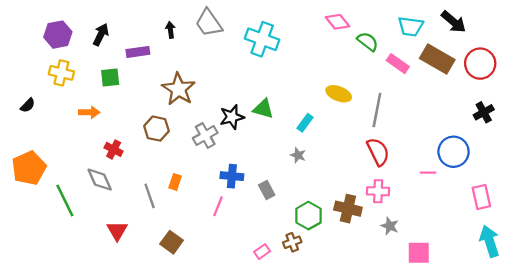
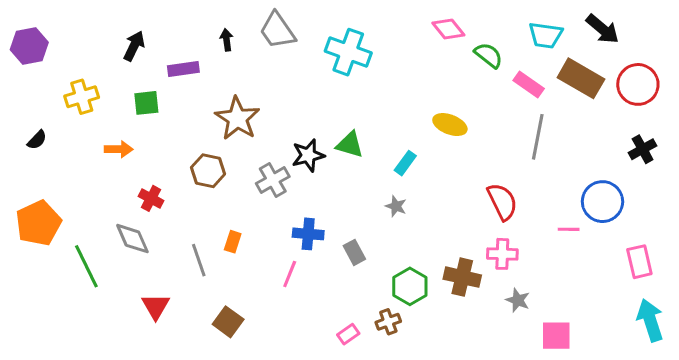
purple hexagon: (58, 35) -> (29, 46), moved
yellow cross: (61, 73) -> (82, 97), turned -30
gray line: (377, 110) -> (538, 137), moved

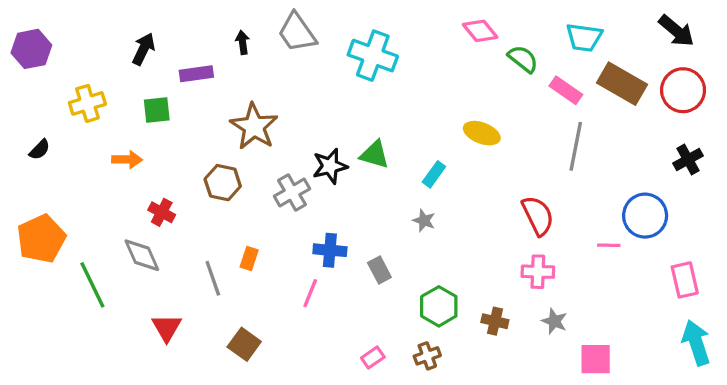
black arrow: (602, 29) -> (676, 31), moved
brown cross: (462, 277) -> (495, 321), moved, size x0.7
brown cross: (388, 322) -> (427, 356), moved

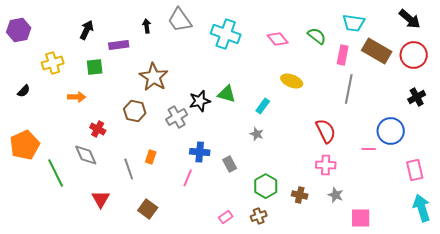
pink diamond: (480, 31) -> (278, 39), moved
pink rectangle: (566, 90) -> (343, 55), turned 66

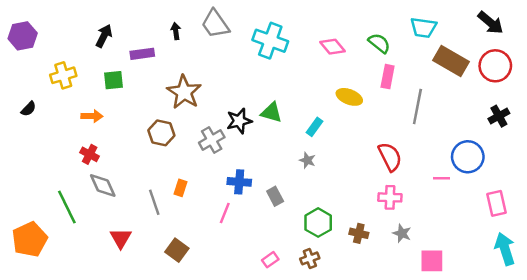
pink rectangle: (343, 55) -> (388, 77), moved
red cross: (98, 129) -> (90, 154), moved
orange pentagon: (25, 145) -> (30, 239), moved

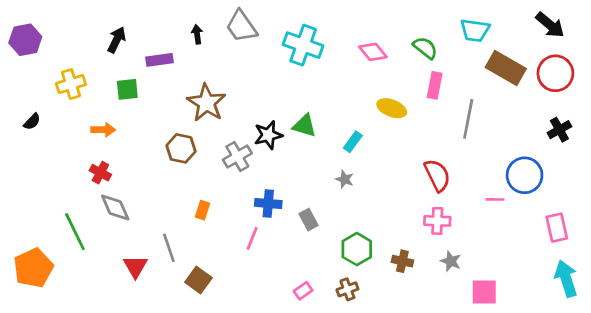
gray line: (154, 202) -> (169, 248), moved

